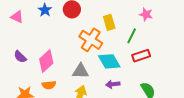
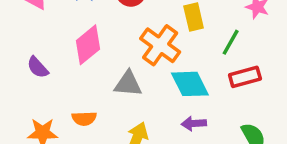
pink diamond: (46, 61) -> (88, 45), moved
gray triangle: (80, 71) -> (128, 84), moved

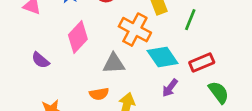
red rectangle: (245, 77) -> (202, 62), moved
orange semicircle: (84, 119) -> (99, 94), moved
purple arrow: (194, 123) -> (170, 88), turned -42

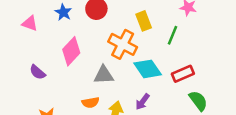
purple arrow: (170, 88) -> (143, 102), moved

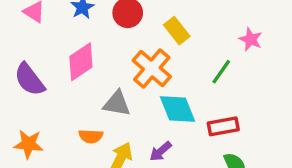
yellow rectangle: (144, 21) -> (177, 31), moved, turned -30
purple semicircle: (38, 72) -> (29, 79), size x1.5

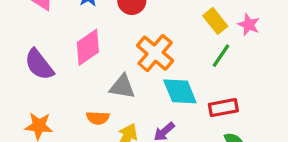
yellow rectangle: (177, 31) -> (215, 21), moved

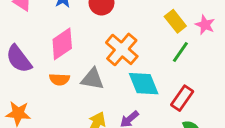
red rectangle: (223, 108) -> (182, 98), turned -45
orange semicircle: (98, 118) -> (59, 79), moved

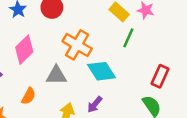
orange semicircle: (59, 79) -> (29, 96), moved, turned -54
red rectangle: (182, 98) -> (160, 76), moved

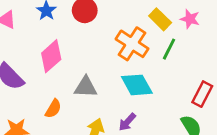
orange cross: (77, 45) -> (132, 44), moved

